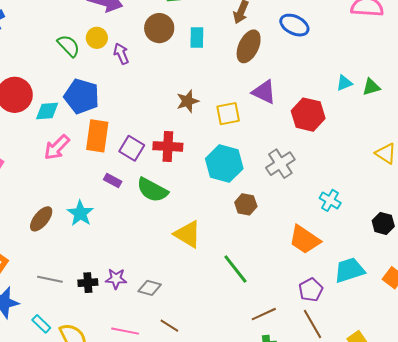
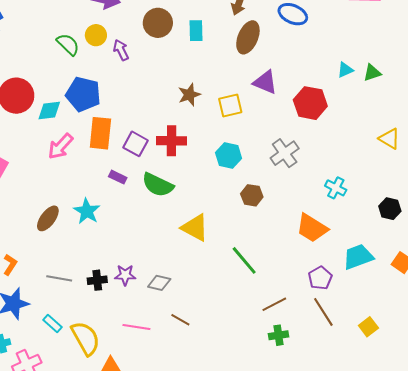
cyan hexagon: (224, 164) -> (229, 155), size x0.7

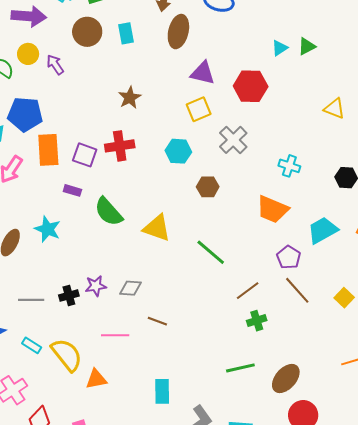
yellow square: (230, 105) -> (199, 109), moved
green semicircle: (158, 185) -> (108, 212), moved, turned 32

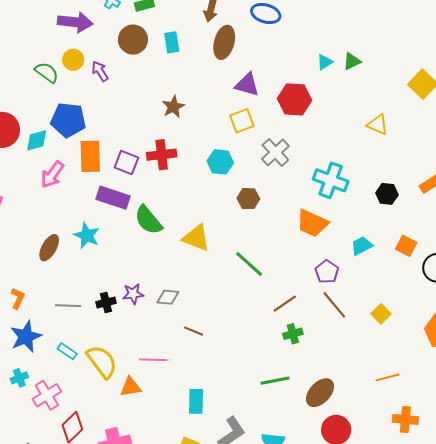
cyan cross: (289, 166) -> (331, 180), size x1.6
purple rectangle: (72, 190) -> (113, 198), size x1.8
cyan trapezoid: (323, 230) -> (362, 246), size x0.7
pink line: (115, 335) -> (153, 360), moved

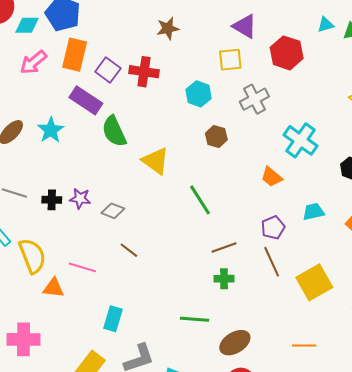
orange trapezoid: (312, 223) -> (272, 177), size x0.7
yellow square: (381, 314) -> (314, 282), size x1.8

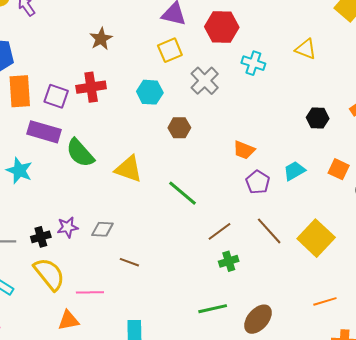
cyan cross: (300, 140) -> (253, 63), moved, size x0.7
purple pentagon: (273, 228) -> (258, 182), moved
yellow semicircle: (32, 256) -> (49, 274), moved

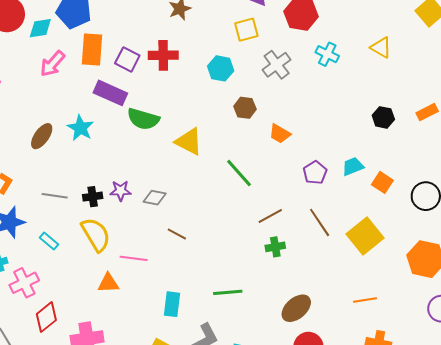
orange trapezoid: (244, 150) -> (280, 134), moved
green semicircle: (80, 153) -> (143, 119), turned -40
orange square: (339, 169) -> (382, 182), moved
green line: (213, 309) -> (228, 292), moved

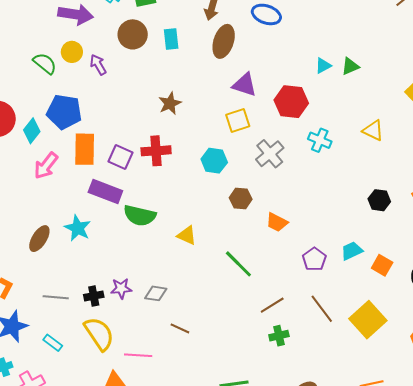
cyan diamond: (40, 28) -> (32, 131), turned -40
yellow triangle: (189, 142) -> (187, 235), size x0.7

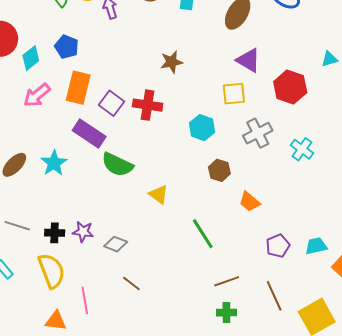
blue pentagon: (64, 112) -> (67, 47), size x0.7
cyan cross: (320, 140) -> (302, 149), moved
pink line: (138, 355) -> (85, 300), turned 64

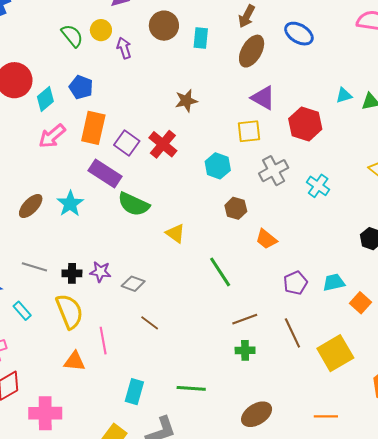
red cross: (148, 105) -> (163, 144), turned 32

